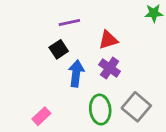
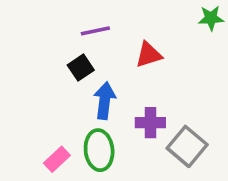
purple cross: (110, 68) -> (150, 123), moved, turned -35
green ellipse: (100, 109) -> (99, 150), moved

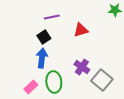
blue arrow: (105, 101) -> (42, 58), moved
purple cross: (150, 123) -> (82, 67), turned 35

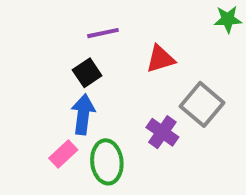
gray square: (102, 80) -> (202, 104), moved
pink rectangle: (31, 87) -> (63, 154), moved

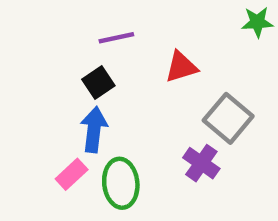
purple cross: (162, 132) -> (201, 163), moved

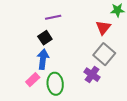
red triangle: (181, 67) -> (103, 27), moved, turned -35

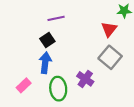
purple cross: (92, 75) -> (85, 79), moved
pink rectangle: (33, 80) -> (24, 85), moved

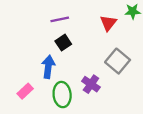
red triangle: (109, 29) -> (108, 23), moved
black square: (47, 40) -> (63, 43), moved

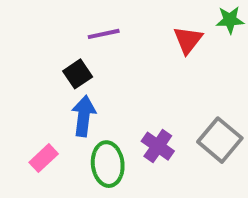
black square: (63, 43) -> (78, 74), moved
gray square: (118, 61) -> (220, 140), moved

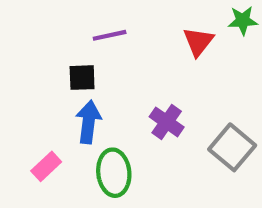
black square: (78, 74) -> (82, 78), turned 32
purple cross: (158, 146) -> (167, 122), moved

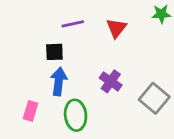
red triangle: (198, 42) -> (116, 28), moved
pink rectangle: (46, 166) -> (31, 111), turned -30

